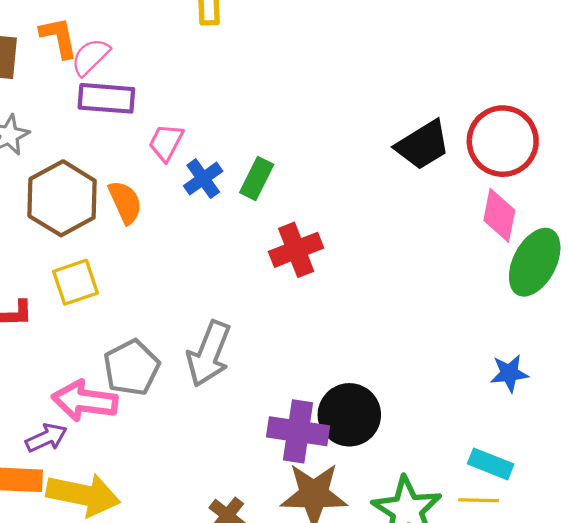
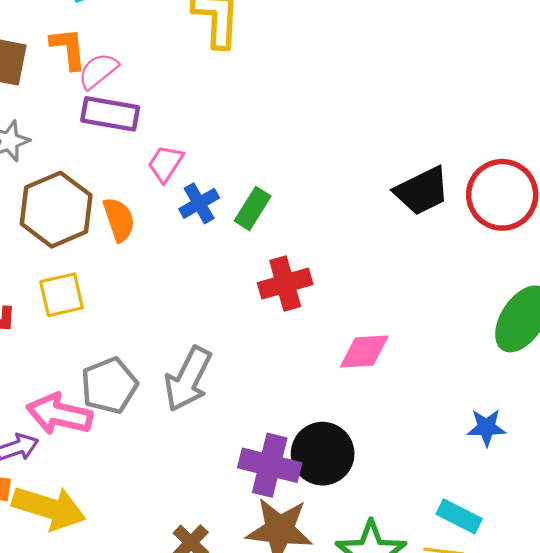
pink diamond: (499, 215) -> (364, 352), moved, turned 70

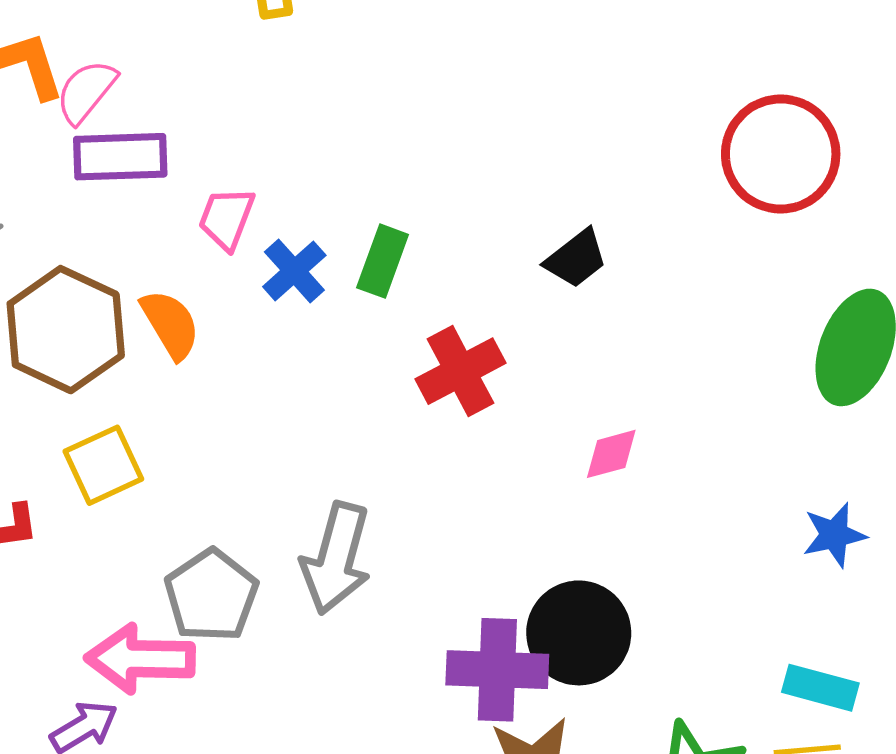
black trapezoid: (422, 191) -> (576, 258), moved, size x0.7
pink diamond: (364, 352) -> (611, 454), size x0.7

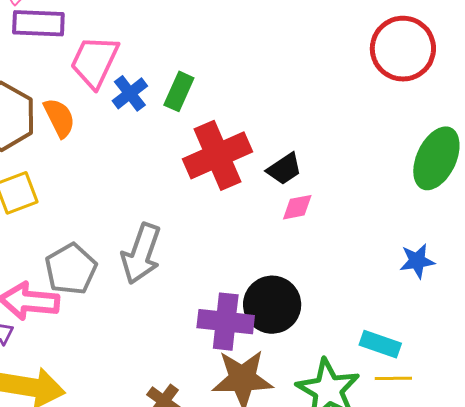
pink trapezoid: (227, 218) -> (95, 62), size x1.5
black trapezoid: (576, 258) -> (284, 169), moved
red cross: (460, 371) -> (217, 155), size x1.4
cyan rectangle: (820, 688) -> (380, 344), moved

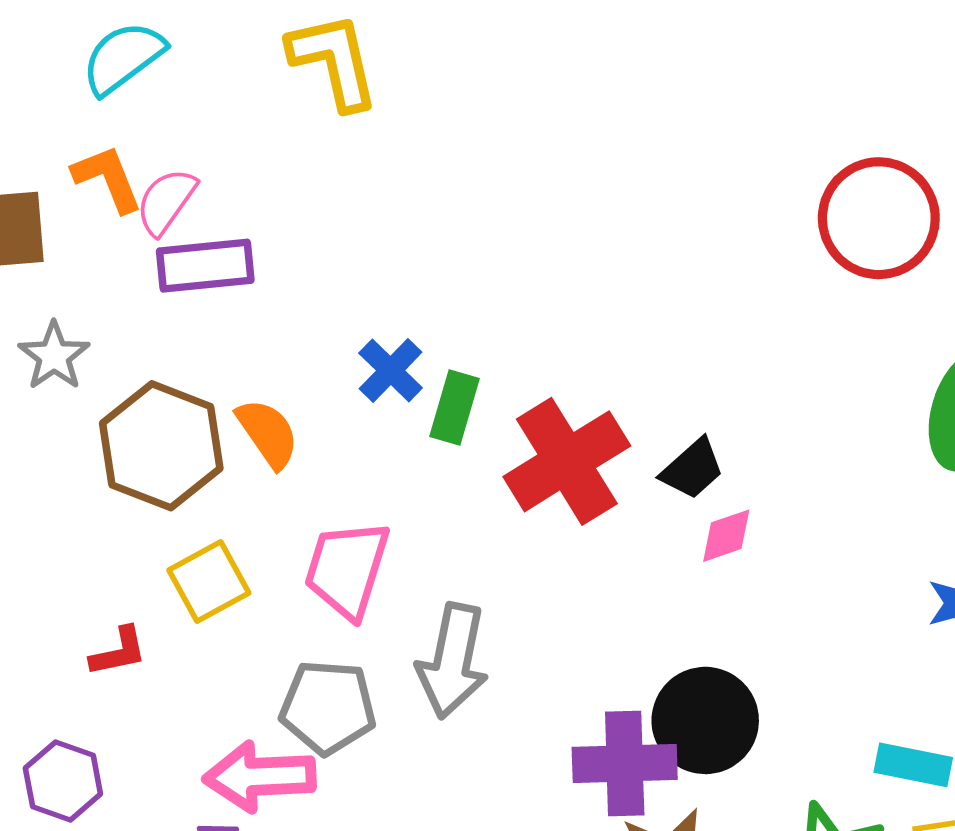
pink trapezoid: (95, 62) -> (347, 569), moved
green rectangle: (179, 91) -> (454, 408), moved
gray pentagon: (71, 269) -> (328, 707), turned -30

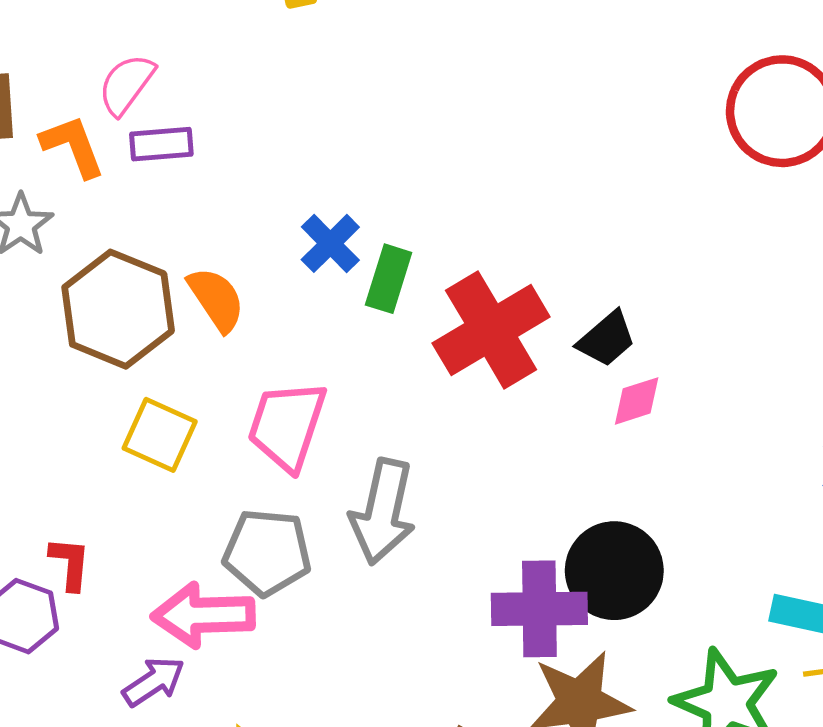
orange L-shape: (108, 179) -> (73, 146), moved
purple rectangle: (205, 266) -> (161, 144), size x0.7
yellow square: (209, 582) -> (160, 435), turned -38
red L-shape: (118, 652) -> (70, 563), moved, turned -74

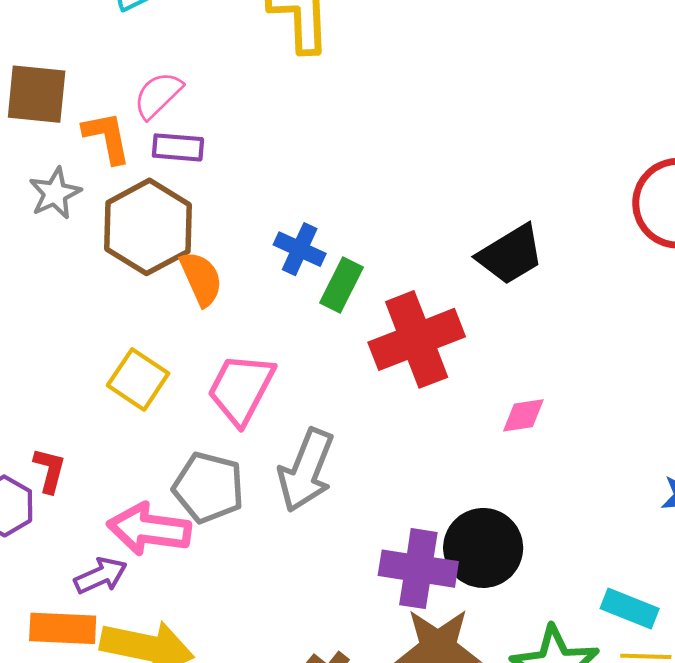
blue cross: (330, 243) -> (300, 249), turned -30
brown hexagon: (118, 309) -> (148, 227), moved
black trapezoid: (607, 339) -> (510, 254), moved, size x1.4

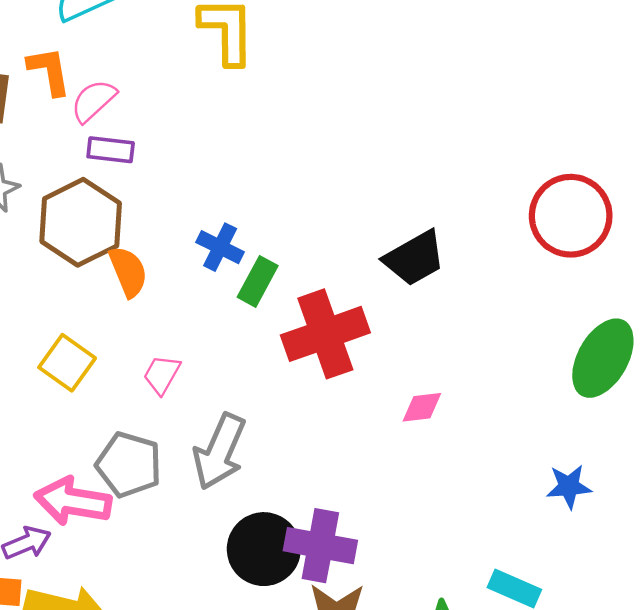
orange L-shape: (107, 137) -> (49, 71), moved
pink trapezoid: (241, 389) -> (162, 374), size x0.6
black circle: (483, 548) -> (264, 549), moved

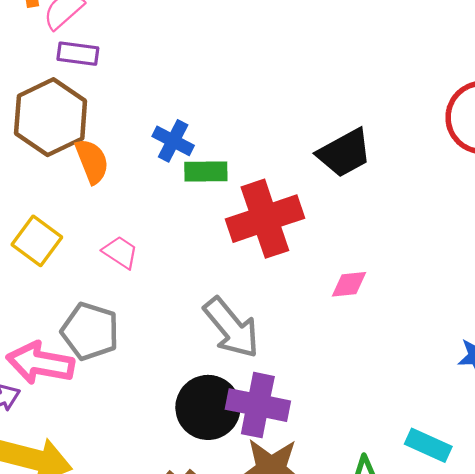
green rectangle: (258, 281) -> (206, 172), turned 60
pink trapezoid: (162, 374) -> (120, 252), turned 93
gray arrow: (220, 452) -> (231, 328), moved, turned -64

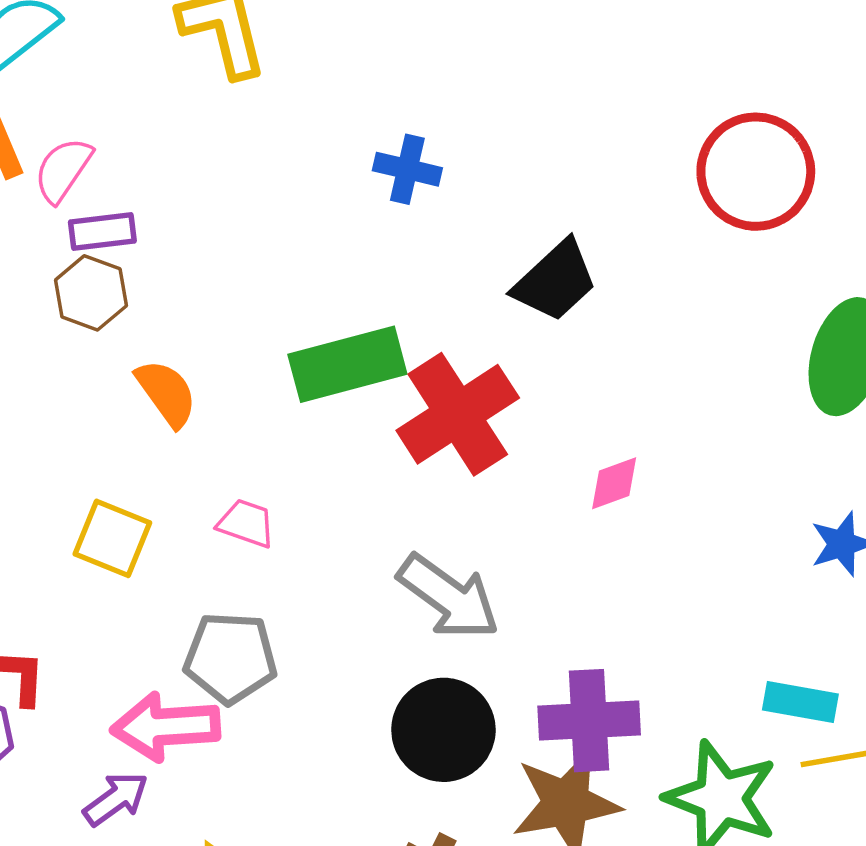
brown hexagon: (51, 117) -> (91, 293), moved, size x0.6
blue cross: (173, 141) -> (407, 169), moved
green rectangle: (206, 172) -> (347, 364), size x1.6
purple cross: (258, 405) -> (589, 721), moved

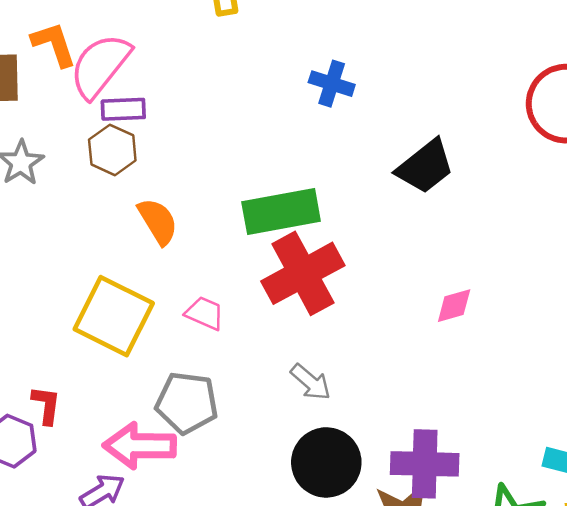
pink semicircle: (63, 170) -> (100, 66), size x1.5
red cross: (458, 414) -> (303, 273), moved
yellow square: (112, 538) -> (114, 316), size x1.5
gray arrow: (449, 597) -> (311, 382), moved, size x0.6

